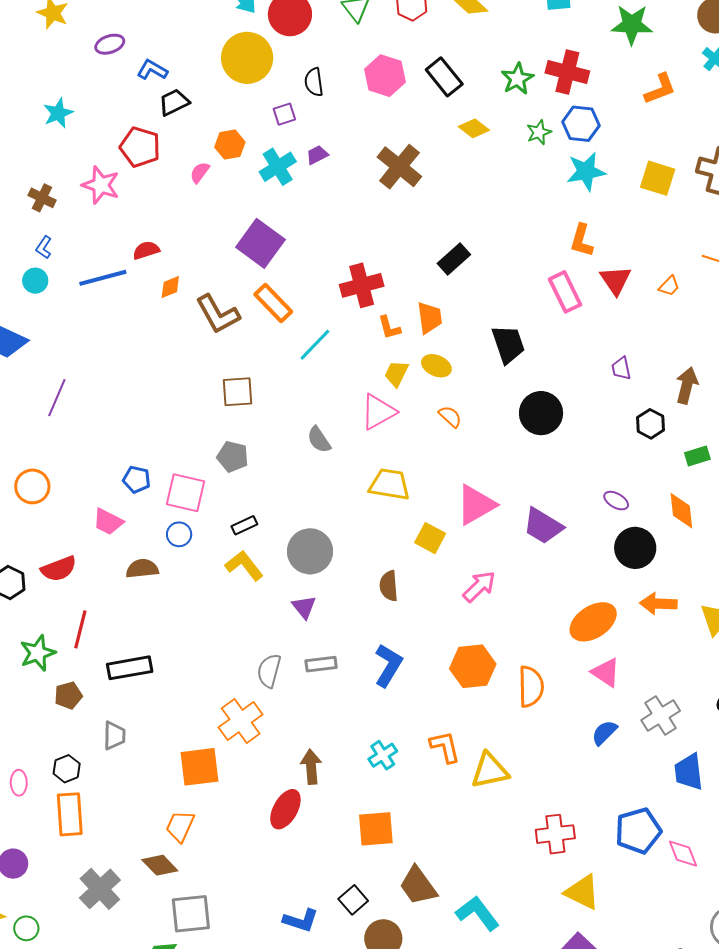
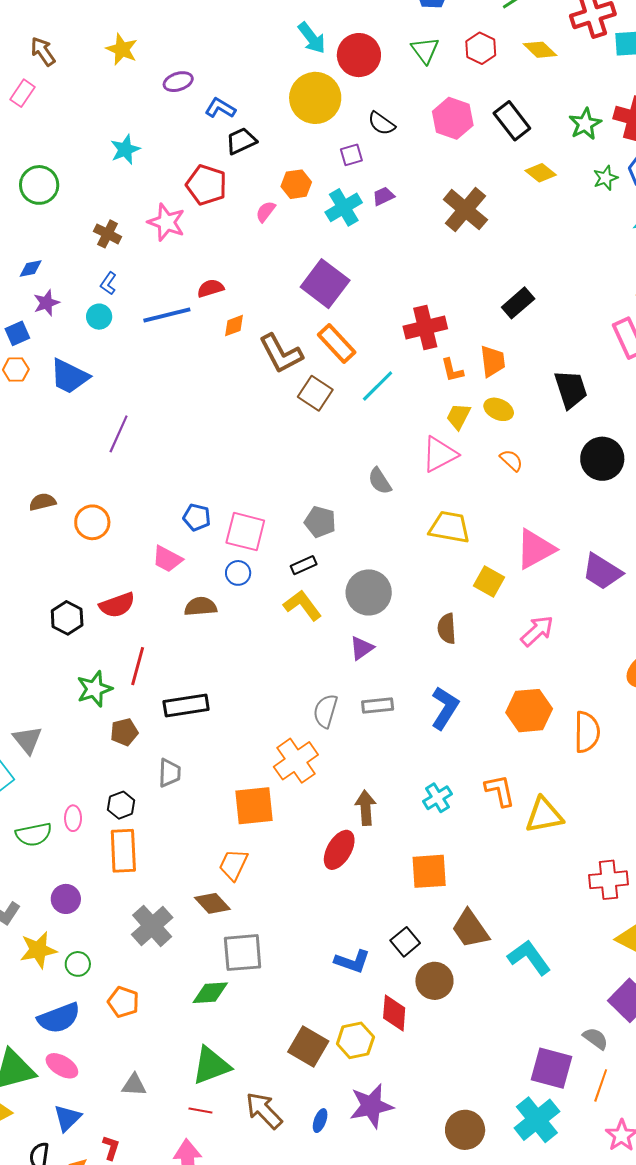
black semicircle: (314, 82) -> (382, 123), turned -48
brown square: (238, 392) -> (315, 393), moved, turned 36
gray pentagon: (233, 457) -> (320, 522), moved
purple triangle: (304, 607) -> (362, 648), turned 32

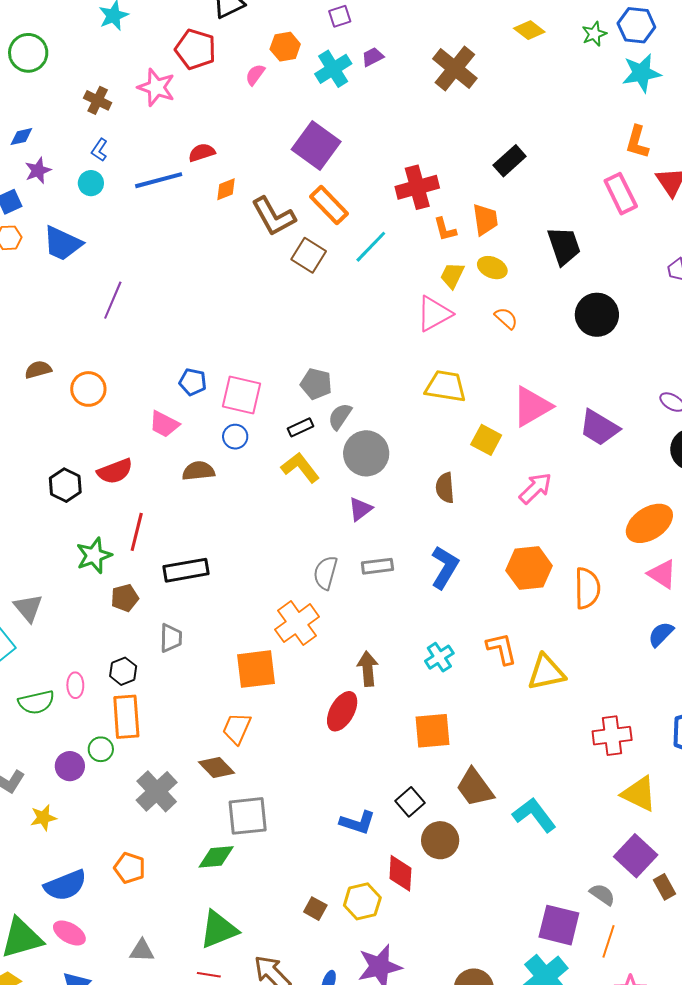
gray semicircle: (380, 481) -> (340, 416), moved, turned 68
yellow star: (38, 950) -> (43, 818), size x0.7
green circle: (78, 964) -> (101, 749), moved
brown square: (308, 1047) -> (315, 909), size x0.6

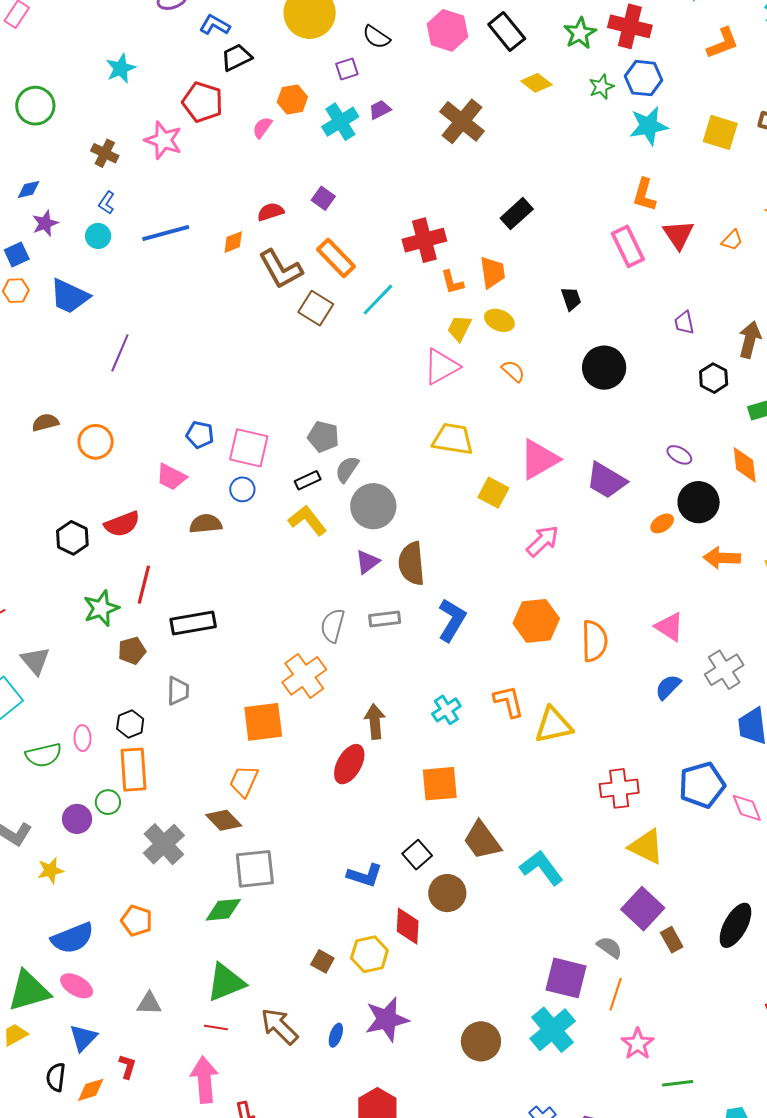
purple square: (316, 145) -> (323, 198), size x0.5
red semicircle: (202, 153) -> (271, 212), moved
black trapezoid: (564, 246) -> (571, 299), size x0.6
brown semicircle: (445, 488) -> (412, 563), moved, size x1.4
orange ellipse: (649, 523) -> (662, 523), moved, size x0.5

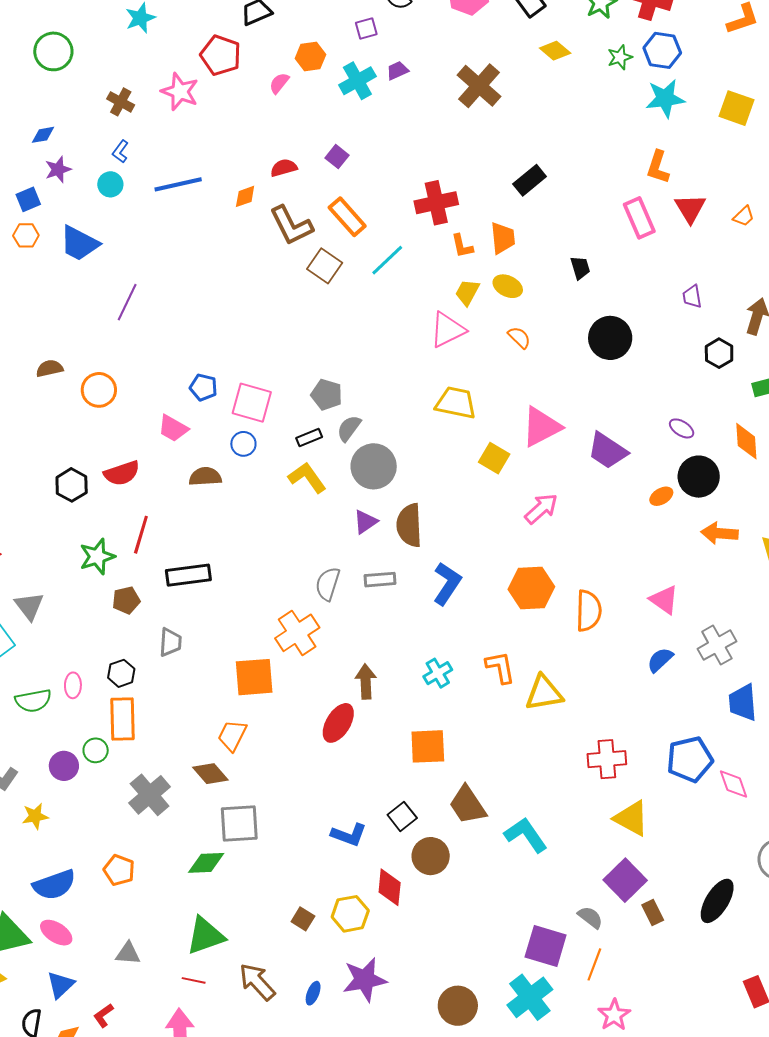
red L-shape: (127, 1067) -> (103, 1015), turned -145

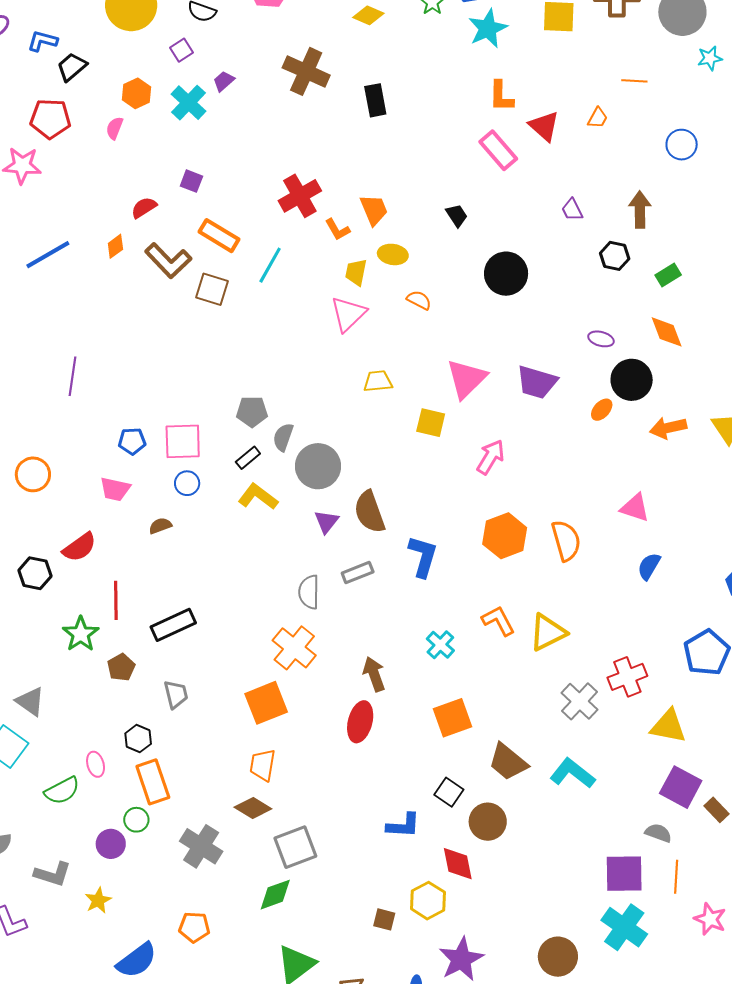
black rectangle: (530, 180) -> (375, 100), moved, turned -44
purple line: (127, 302) -> (73, 376), moved
yellow trapezoid: (456, 403) -> (378, 381), size x0.7
brown semicircle: (205, 477) -> (160, 526), size x0.7
gray cross: (717, 645) -> (580, 701), moved

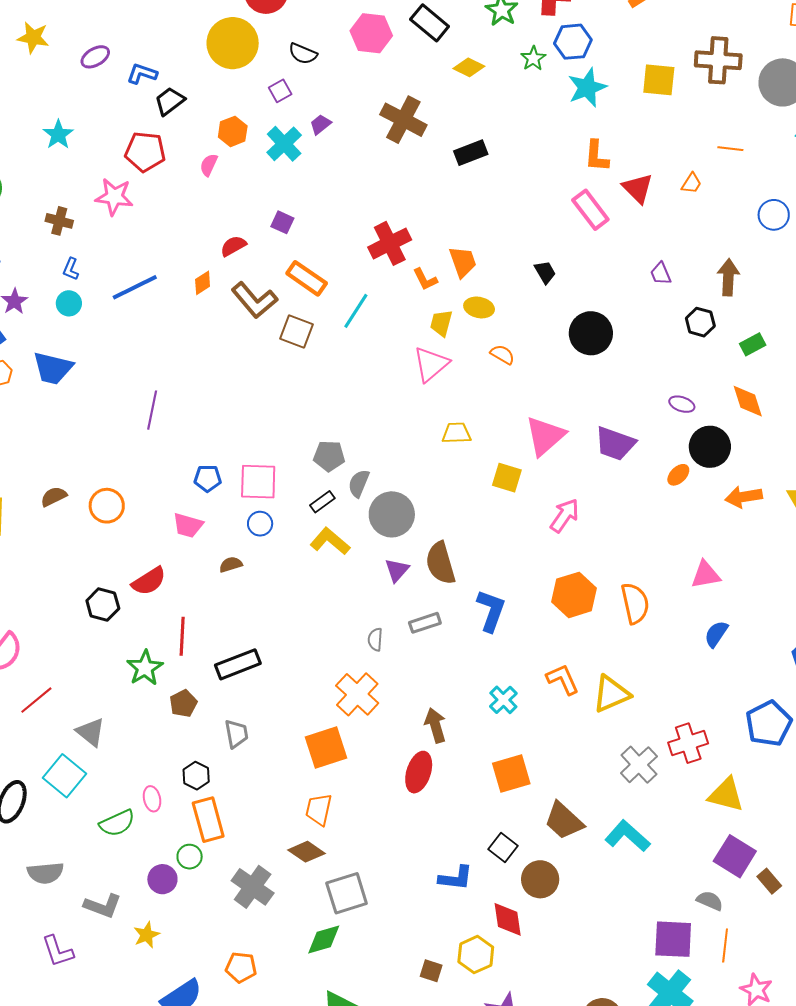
black rectangle: (375, 100) -> (471, 153), turned 76
pink triangle: (635, 508) -> (706, 575), turned -32
gray semicircle: (309, 592) -> (375, 639), size x0.7

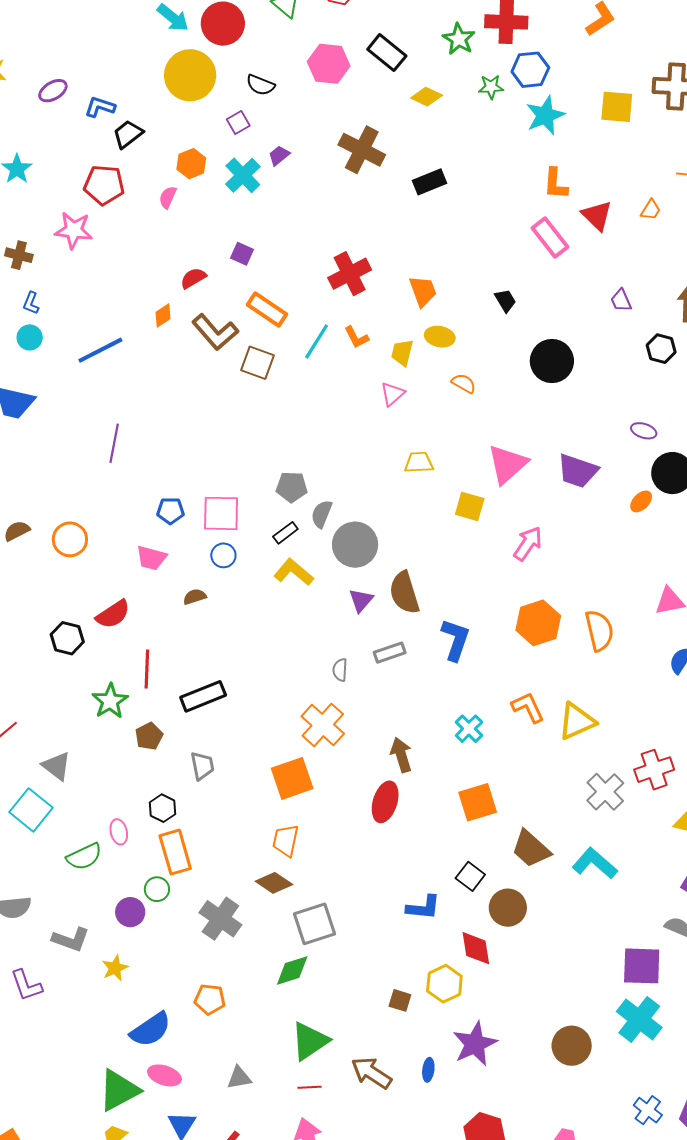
green star: (533, 58) -> (491, 87), turned 30
orange L-shape: (425, 279) -> (356, 337), moved
blue line: (135, 287) -> (100, 350), moved
pink triangle: (431, 364) -> (392, 394), size x0.7

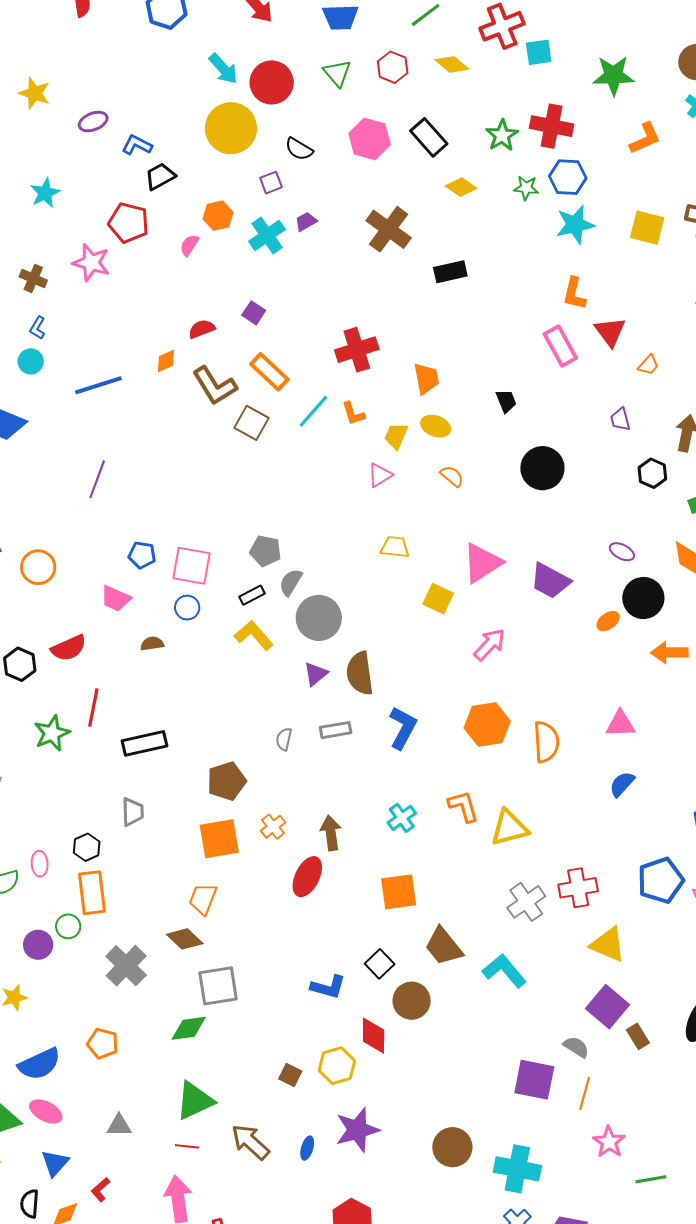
orange trapezoid: (651, 210) -> (648, 365), moved
orange cross: (323, 725) -> (273, 827), moved, size x0.6
brown pentagon: (149, 736) -> (227, 781), moved, size x1.4
cyan cross: (639, 1019) -> (517, 1169), moved, turned -36

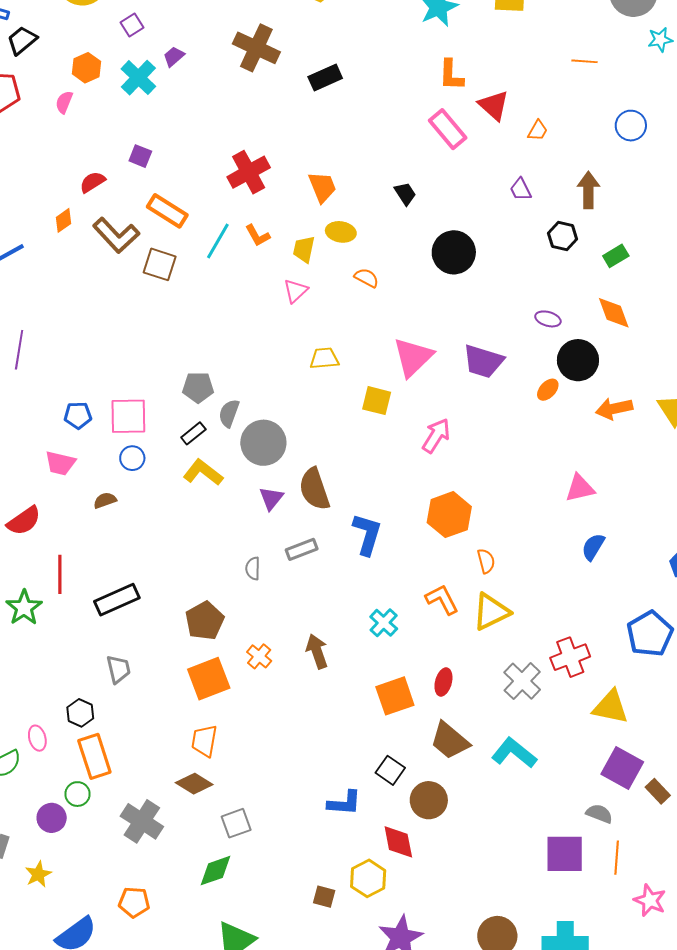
orange semicircle: (546, 742) -> (486, 561), moved, size x0.6
red ellipse: (307, 877) -> (443, 682), moved, size x0.7
gray square: (218, 986) -> (236, 823), size x0.7

